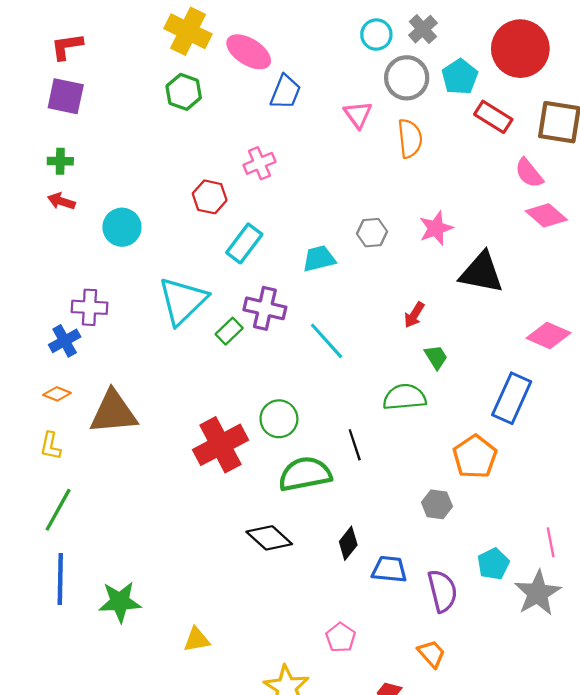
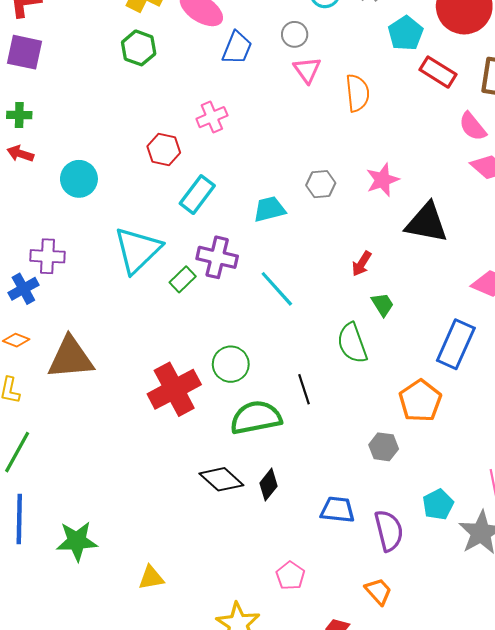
gray circle: (407, 78) -> (295, 34), moved, size x0.6
green semicircle: (405, 397) -> (352, 343), turned -105
black diamond: (348, 543) -> (268, 485), moved

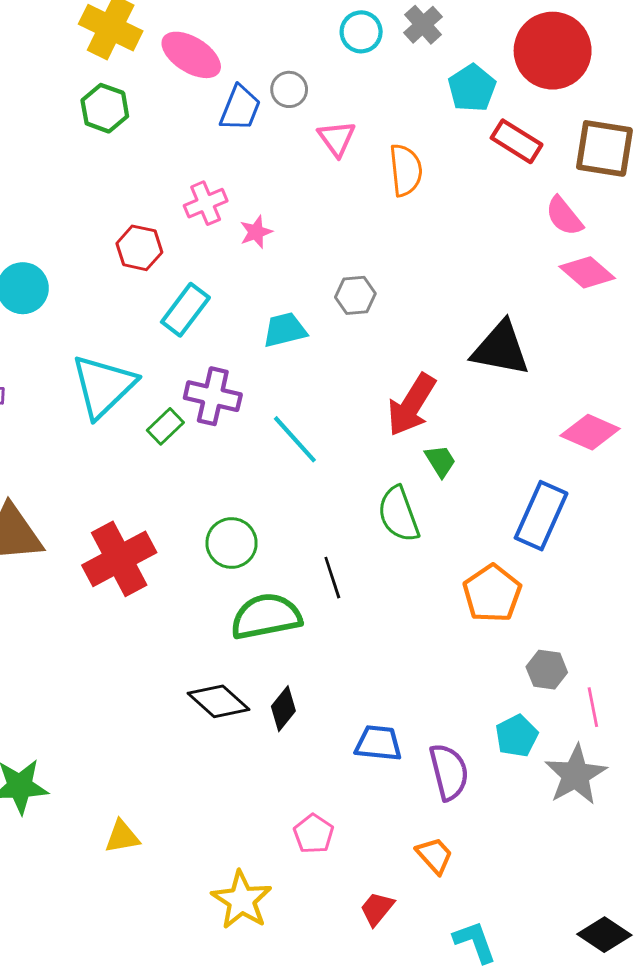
gray circle: (295, 34) -> (289, 89), moved
pink star: (383, 180) -> (256, 232), moved, size x0.7
red arrow: (362, 264) -> (411, 405), size x1.8
red cross: (174, 389) -> (119, 559), moved
gray hexagon: (384, 447) -> (547, 670), moved

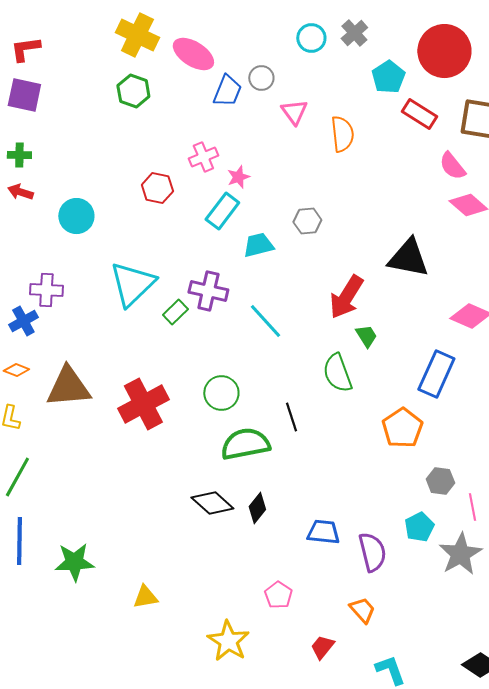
cyan rectangle: (185, 310) -> (222, 211), moved

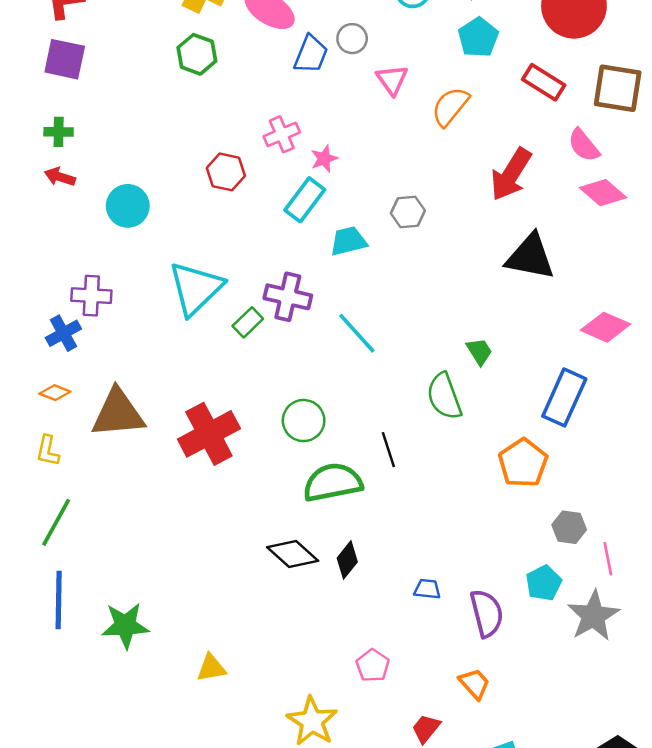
cyan pentagon: (388, 77) -> (478, 37), moved
orange semicircle: (342, 134) -> (450, 106), turned -135
red arrow: (346, 297) -> (511, 174), moved
blue trapezoid: (323, 532) -> (427, 589), size x0.7

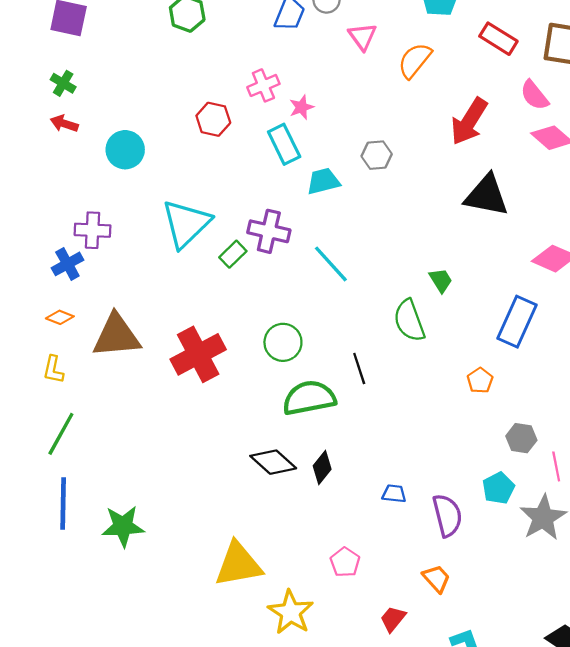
green cross: (59, 132) -> (63, 83), turned 30
cyan rectangle: (305, 200) -> (284, 144), turned -63
orange pentagon: (523, 463) -> (480, 380), size x0.6
yellow triangle: (211, 668) -> (238, 564), moved, size x1.8

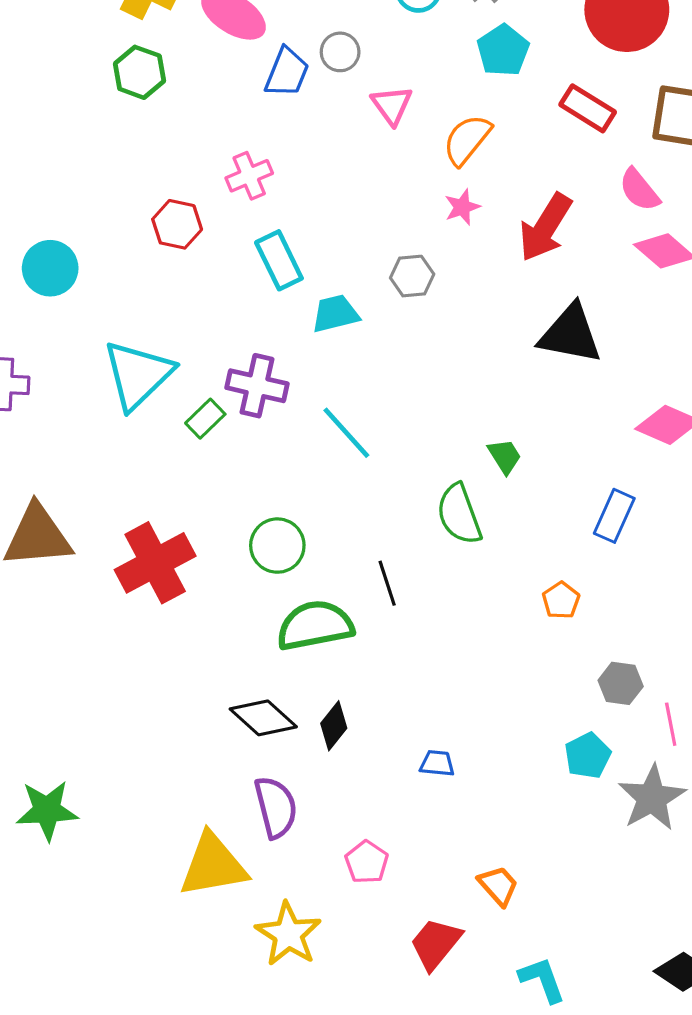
pink star: (301, 107) -> (462, 207), moved
blue rectangle: (517, 322) -> (614, 516), size x0.7
purple semicircle: (447, 515) -> (276, 807), moved
red trapezoid: (393, 619) -> (436, 944), size x1.4

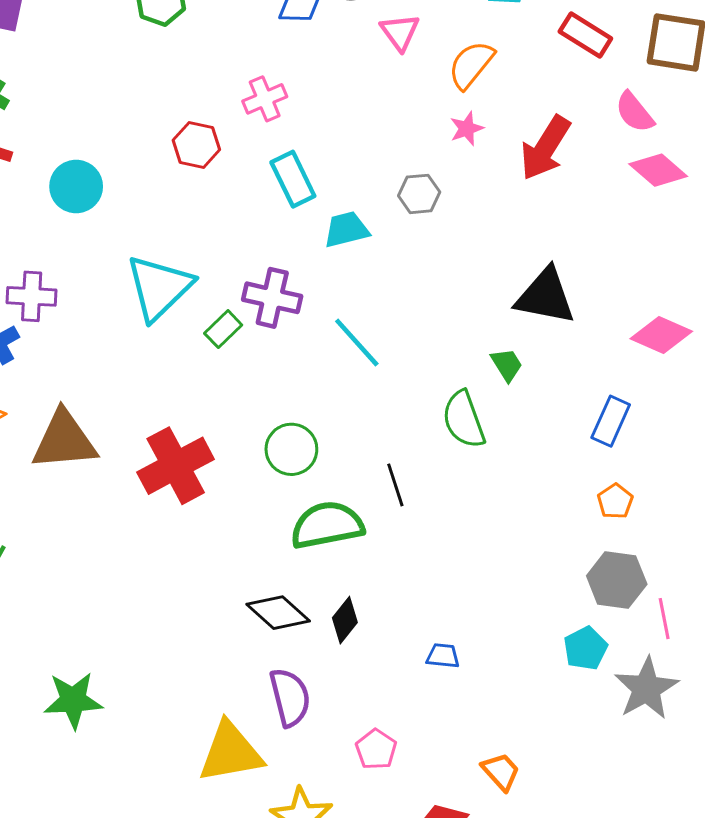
black triangle: (570, 334) -> (545, 296), moved
orange pentagon: (561, 600) -> (615, 501), moved
gray hexagon: (621, 683) -> (617, 580), size x1.4

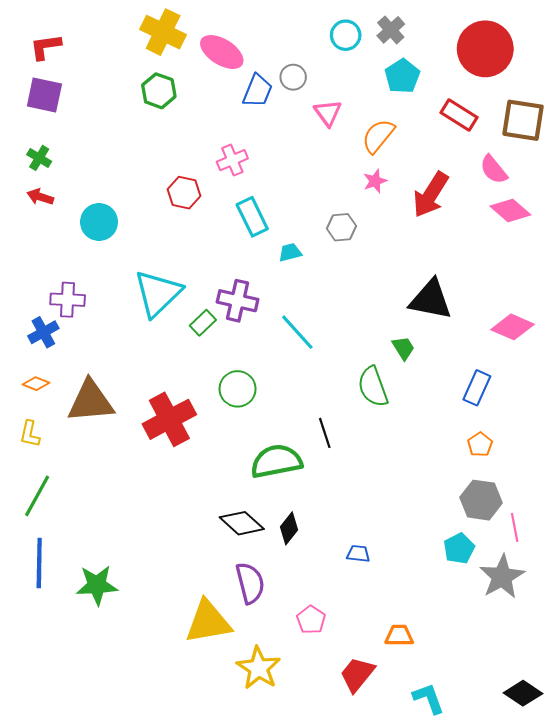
cyan trapezoid: (346, 230) -> (290, 252), size x0.7
green circle: (291, 449) -> (238, 389), moved
orange trapezoid: (501, 772) -> (399, 636), turned -48

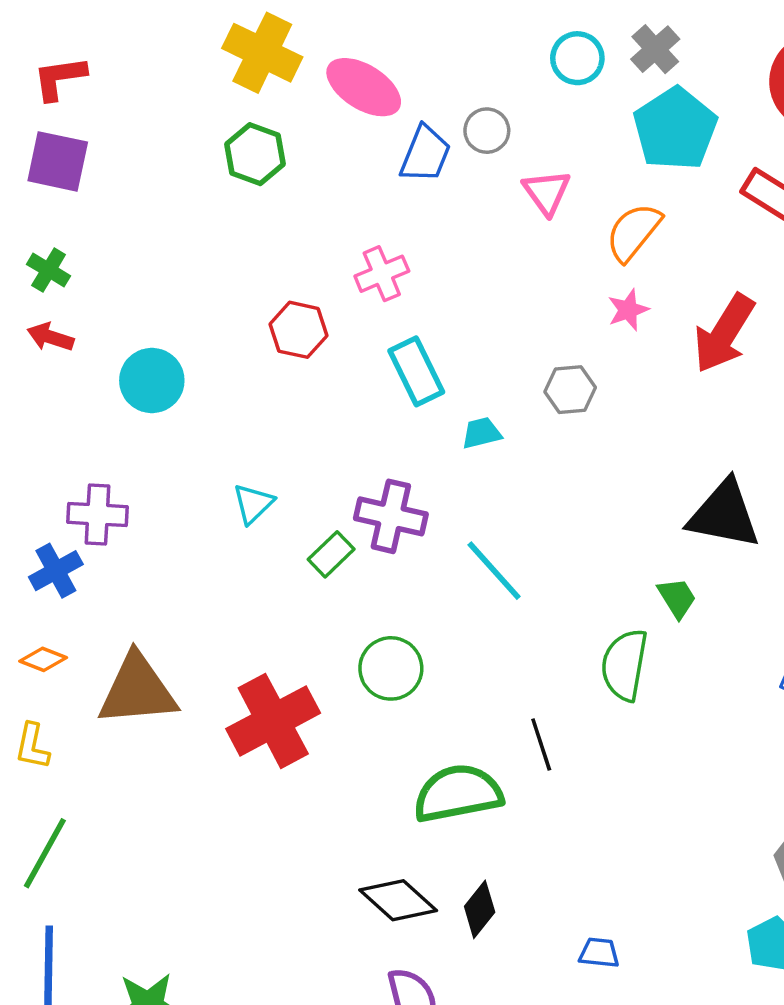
cyan pentagon: (402, 76) -> (675, 129), size x1.4
cyan triangle: (158, 293) -> (253, 504), size x0.5
green semicircle: (373, 387) -> (624, 665), turned 30

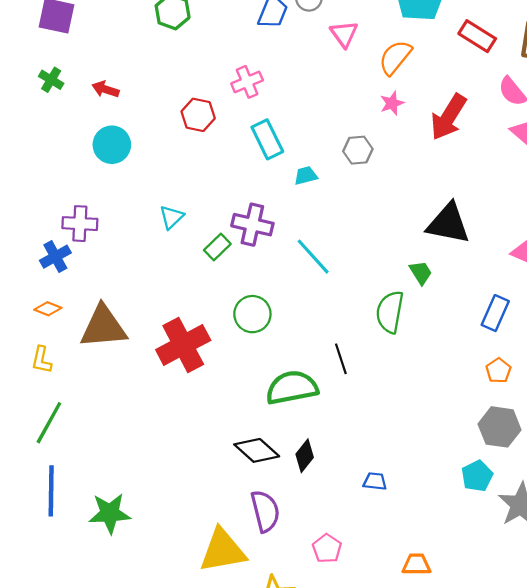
red arrow: (50, 337) -> (105, 89), moved

